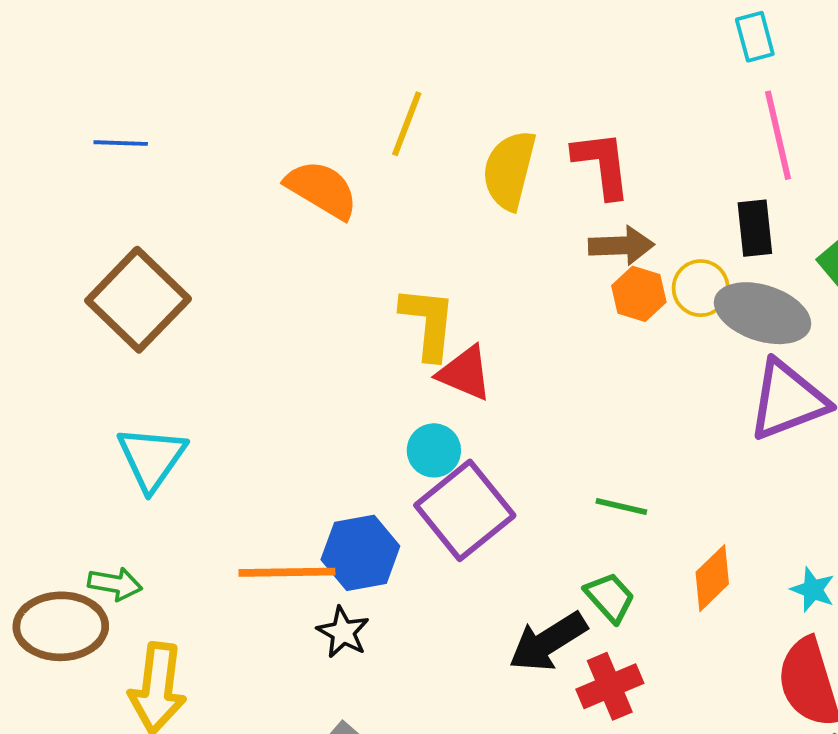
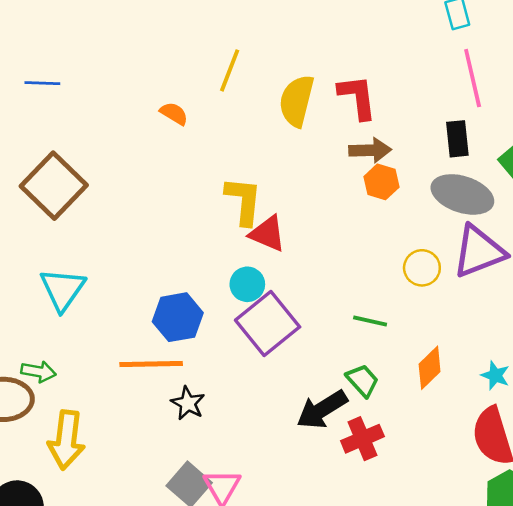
orange semicircle: (322, 189) -> (174, 113), size x0.6
yellow circle: (701, 288) -> (422, 268), moved
blue hexagon: (360, 553) -> (178, 317), moved

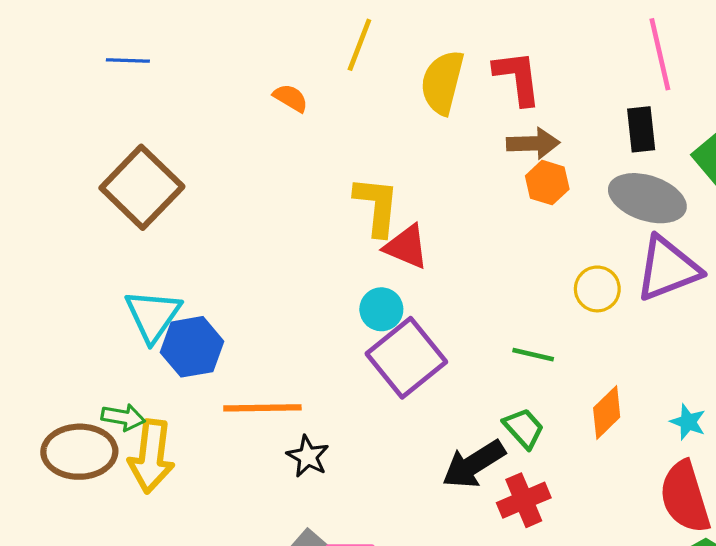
blue hexagon: (178, 317) -> (192, 347), moved
yellow arrow: (66, 440) -> (151, 456), moved

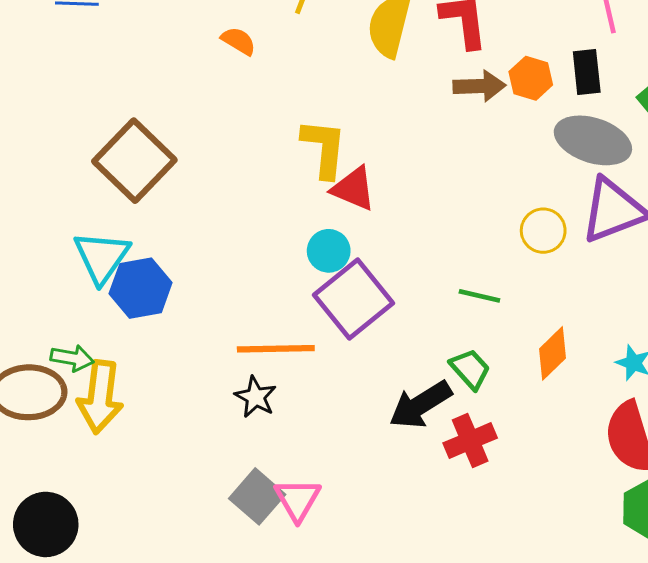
orange hexagon: (547, 183) -> (531, 78), moved
brown square: (142, 187) -> (134, 161), moved
orange line: (262, 408) -> (276, 349), moved

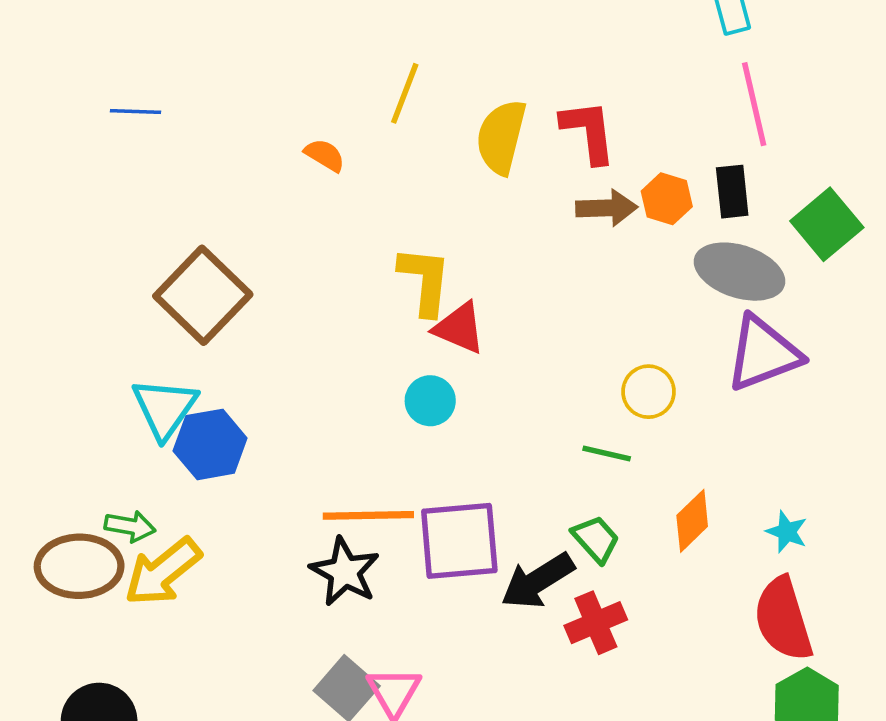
yellow circle: (543, 231) -> (649, 392), moved
purple square: (354, 299) -> (459, 541), moved, turned 34
yellow arrow: (100, 397) -> (163, 572), turned 44
black star: (256, 397) -> (345, 572), size x1.4

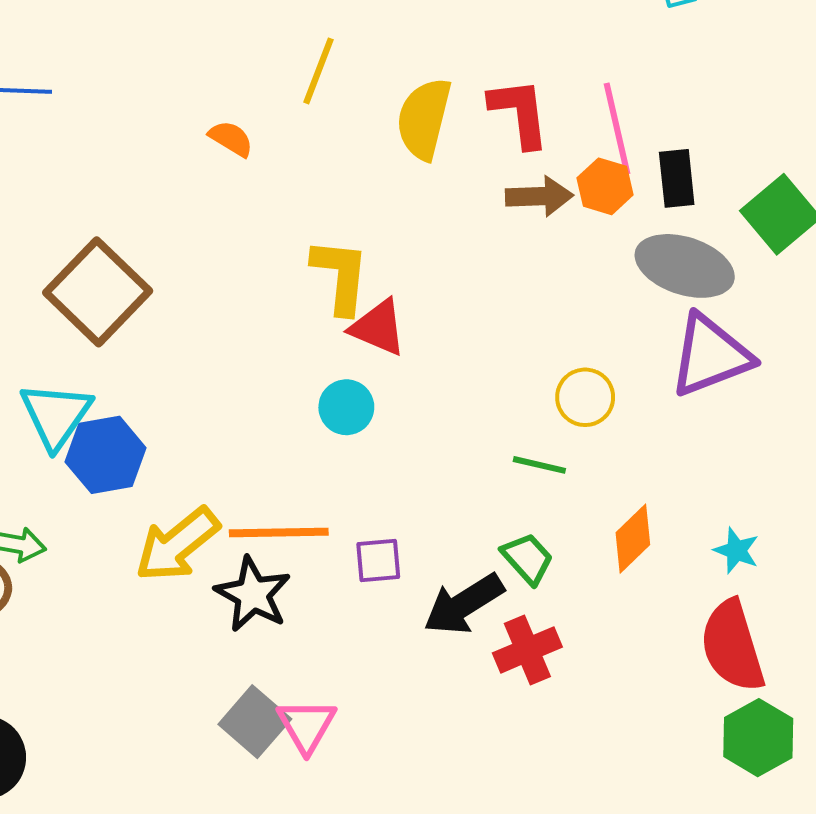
pink line: (754, 104) -> (617, 129), moved
purple square: (459, 541) -> (378, 560), size x0.5
yellow arrow: (163, 572) -> (177, 545), moved

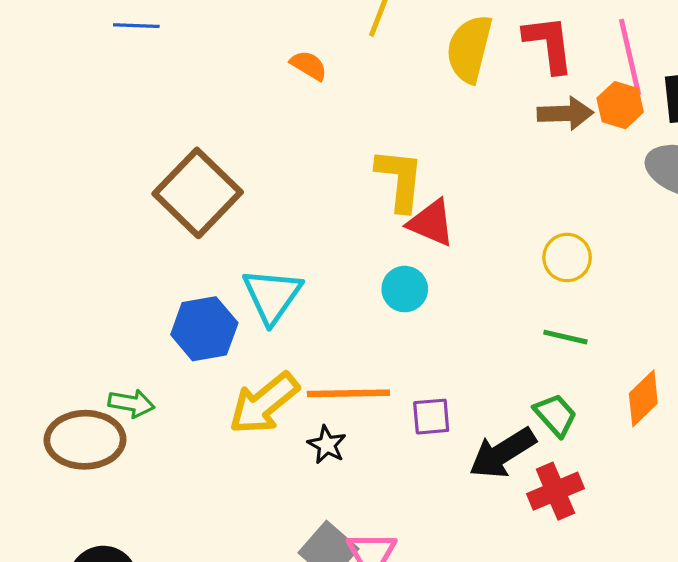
yellow circle: (585, 397) -> (567, 258), moved
cyan triangle: (56, 415) -> (272, 296), moved
black star: (253, 594) -> (327, 445), size x0.6

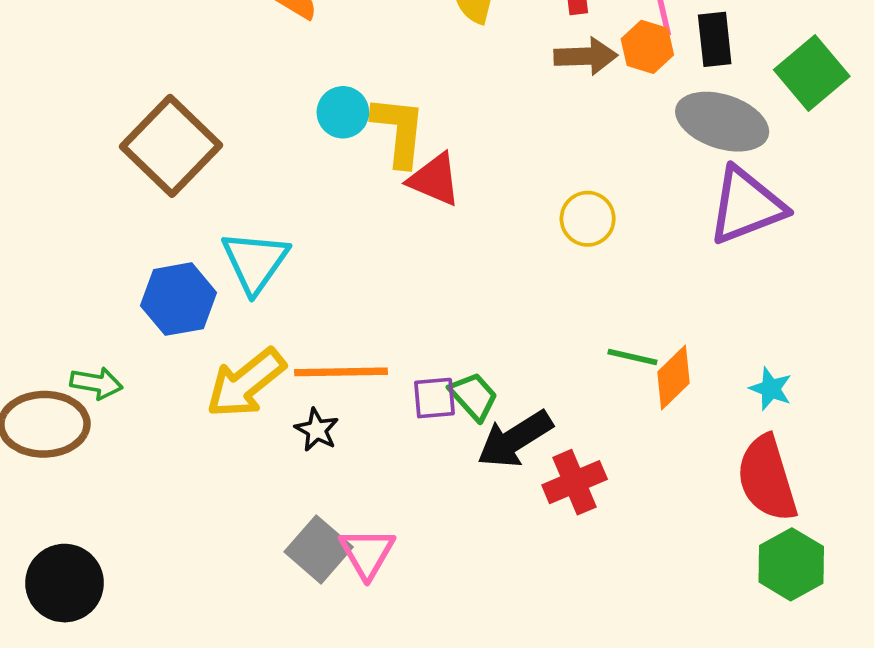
cyan circle: (405, 289) -> (343, 112), moved
green line: (565, 337) -> (632, 357), moved
green trapezoid: (555, 415) -> (474, 396), moved

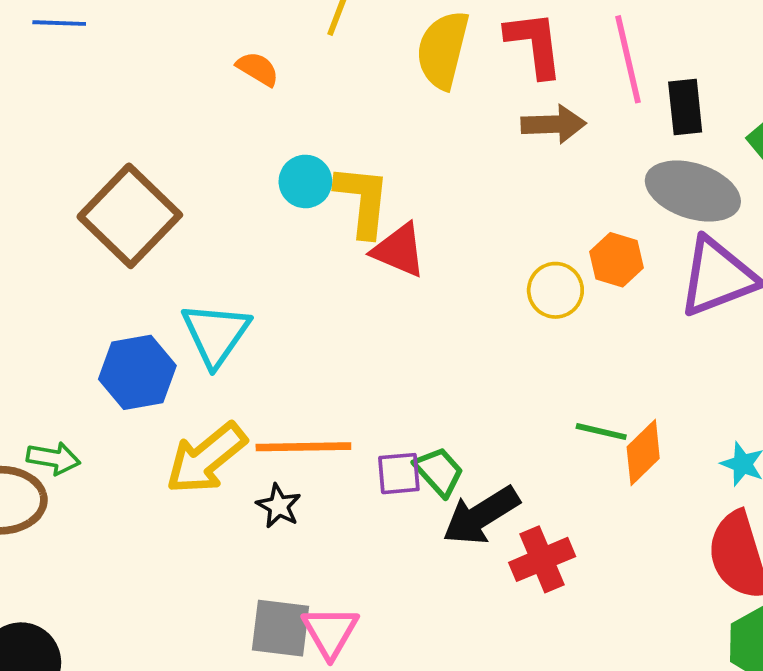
orange hexagon: (647, 47) -> (617, 260), moved
gray square: (319, 549) -> (281, 628), turned -34

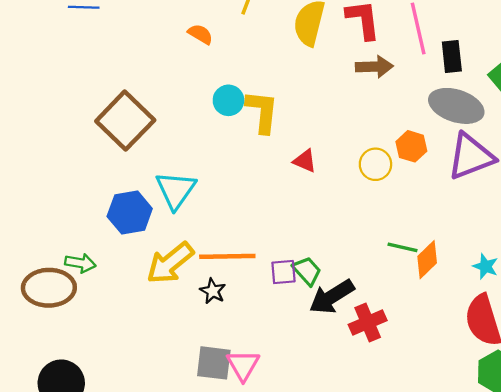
red triangle: (399, 250) -> (305, 161), moved, size x0.7

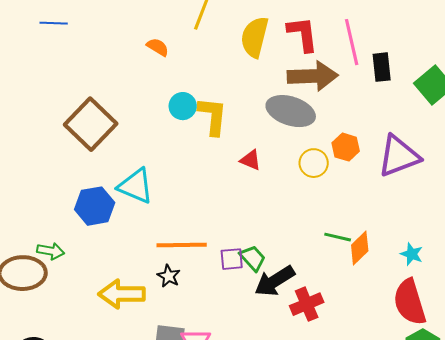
brown arrow: (374, 67) -> (313, 76), size x1.5
gray ellipse: (456, 106) -> (291, 111), moved
cyan triangle: (176, 190) -> (136, 186), turned -42
yellow arrow: (170, 263) -> (122, 294), moved, turned 39

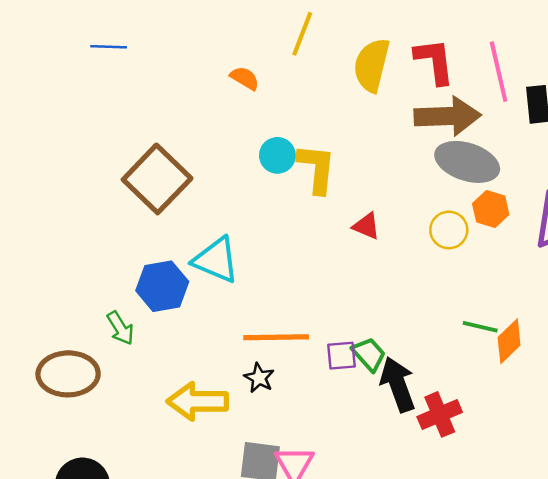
gray ellipse: (291, 111) -> (467, 162), moved
green arrow: (51, 251) -> (120, 328), moved, turned 48
black arrow: (275, 281) -> (398, 384), turned 102

